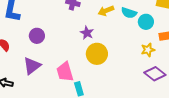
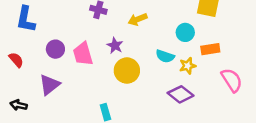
cyan semicircle: (129, 13) -> (165, 56), moved
pink trapezoid: (65, 72) -> (83, 54), moved
purple diamond: (155, 74) -> (180, 94), moved

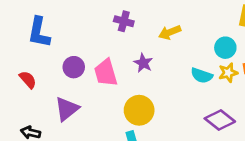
yellow star: (188, 66) -> (228, 73), moved
yellow circle: (127, 71) -> (139, 110), moved

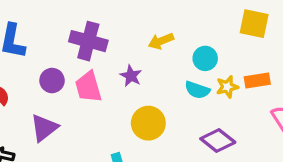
purple cross: (124, 21) -> (88, 41), moved, size x1.6
cyan circle: (225, 48) -> (205, 58), moved
yellow circle: (139, 110) -> (148, 123), moved

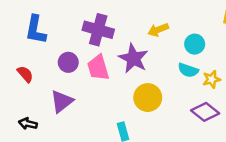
purple star: (131, 76) -> (133, 58), size x1.6
yellow star: (227, 87) -> (212, 79), moved

